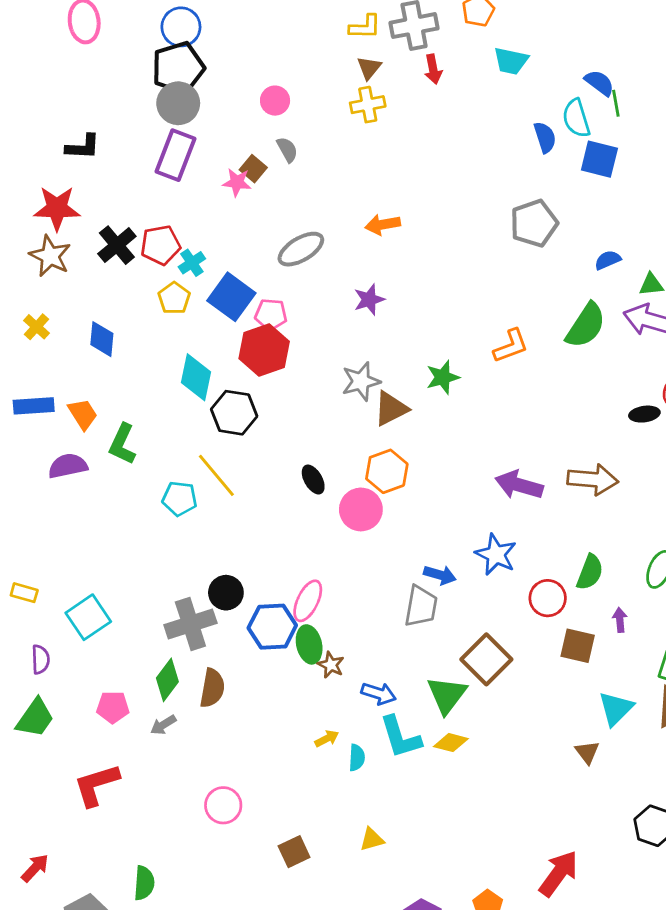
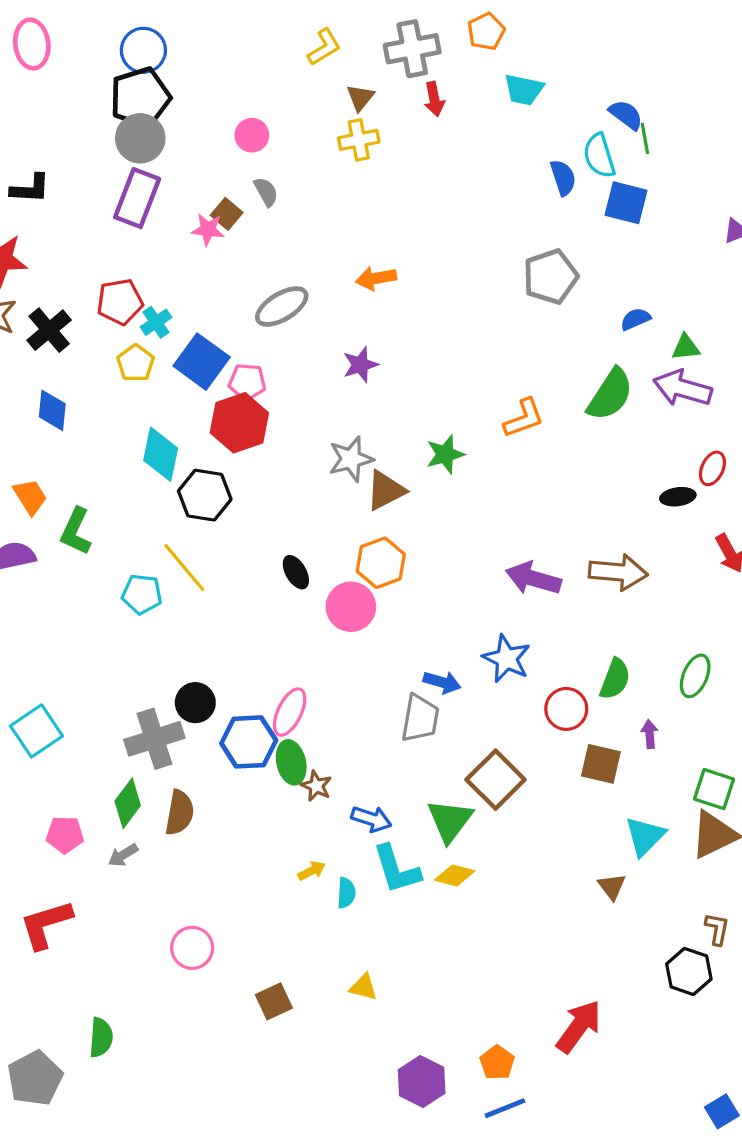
yellow L-shape: (365, 27) -> (324, 47), moved, turned -32
black cross: (117, 245) -> (49, 330), moved
yellow triangle: (372, 839) -> (363, 987), turned 30

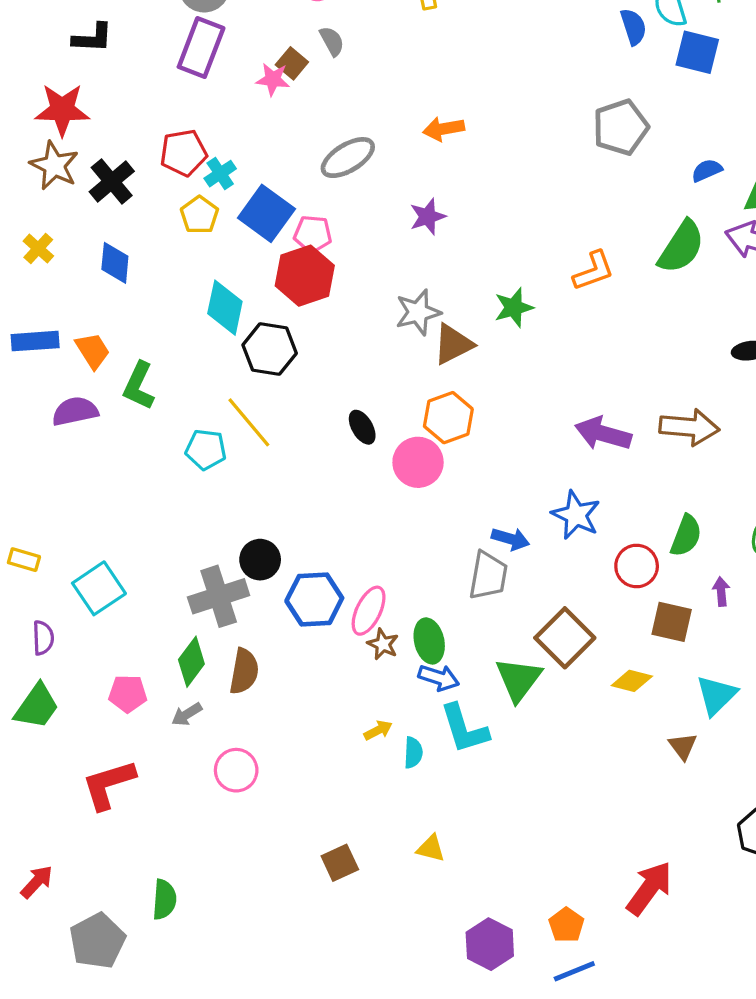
pink ellipse: (290, 712) -> (369, 611), moved
green ellipse: (291, 762) -> (429, 641), moved
yellow diamond: (455, 876) -> (632, 681), moved
pink circle: (192, 948) -> (236, 770), moved

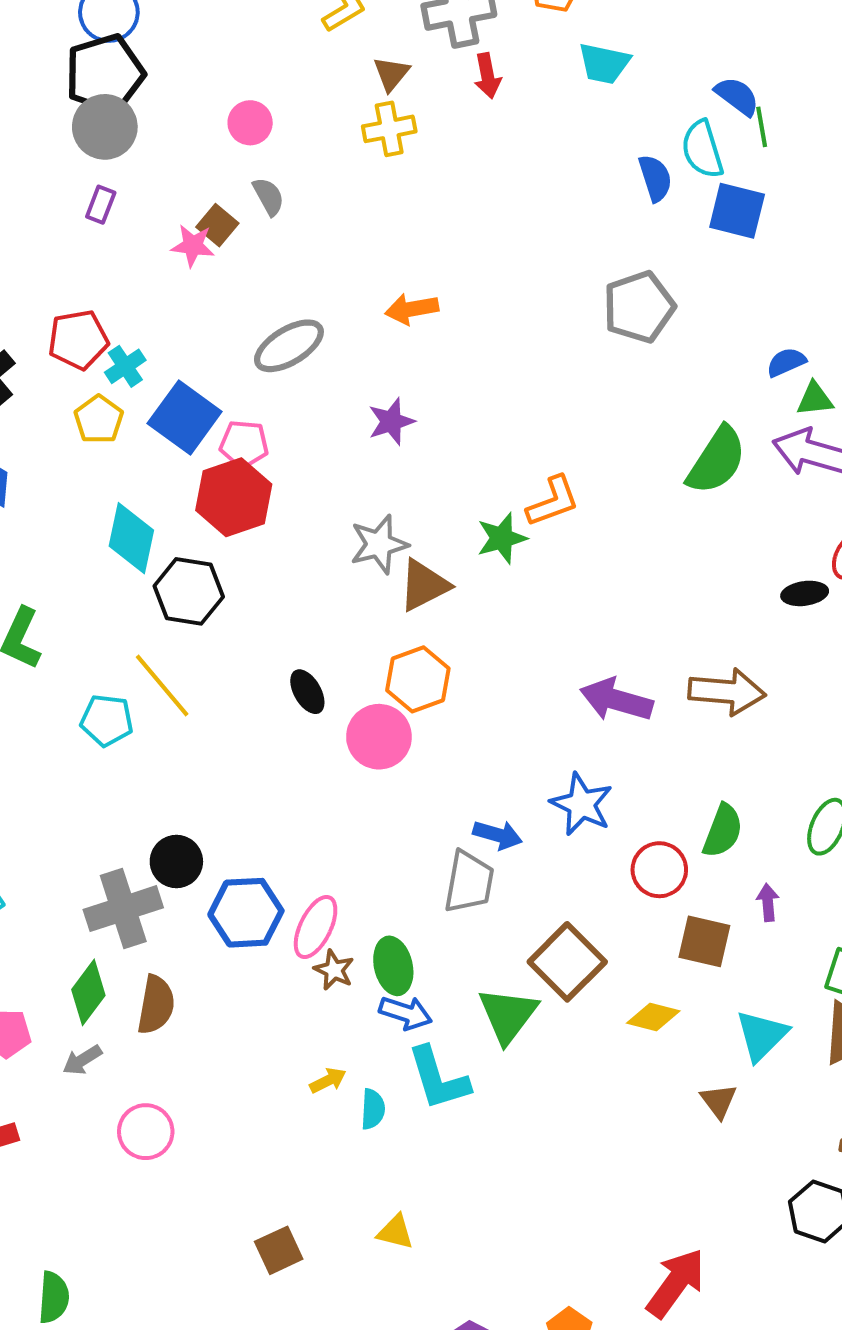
purple rectangle: (201, 47) -> (101, 205), size x0.5
blue semicircle: (707, 170) -> (786, 362), moved
orange L-shape: (594, 271) -> (553, 501), moved

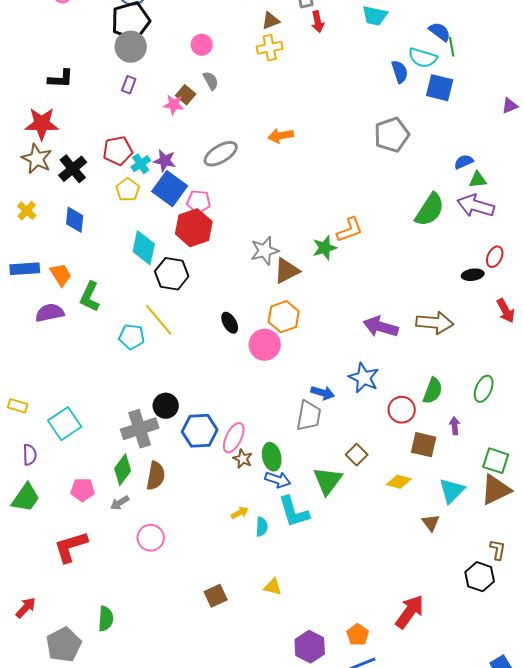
brown triangle: (391, 74) -> (271, 21), turned 30
cyan semicircle: (702, 149) -> (423, 58), turned -56
purple star: (391, 422) -> (165, 161), moved, turned 30
brown square: (567, 962) -> (357, 455), size x0.6

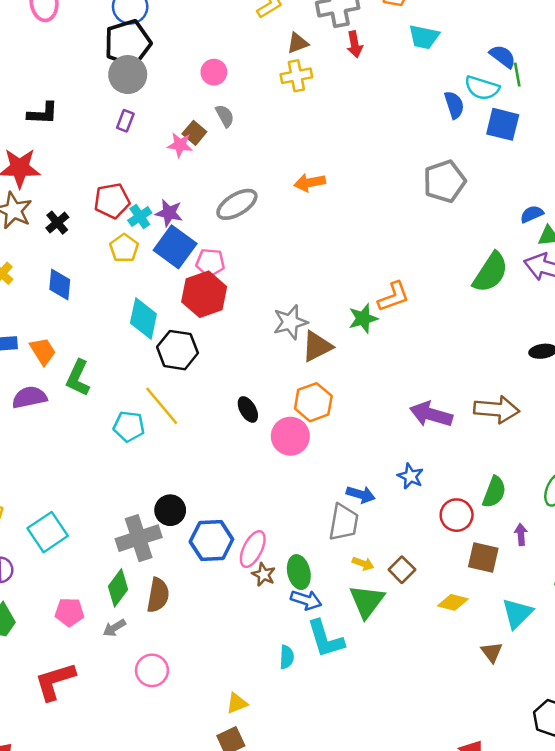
black cross: (73, 169) -> (57, 223), size x0.7
blue star: (364, 378) -> (410, 476), size x0.7
yellow arrow: (240, 513) -> (363, 564), moved, turned 48
yellow triangle: (273, 587) -> (237, 703), moved, turned -36

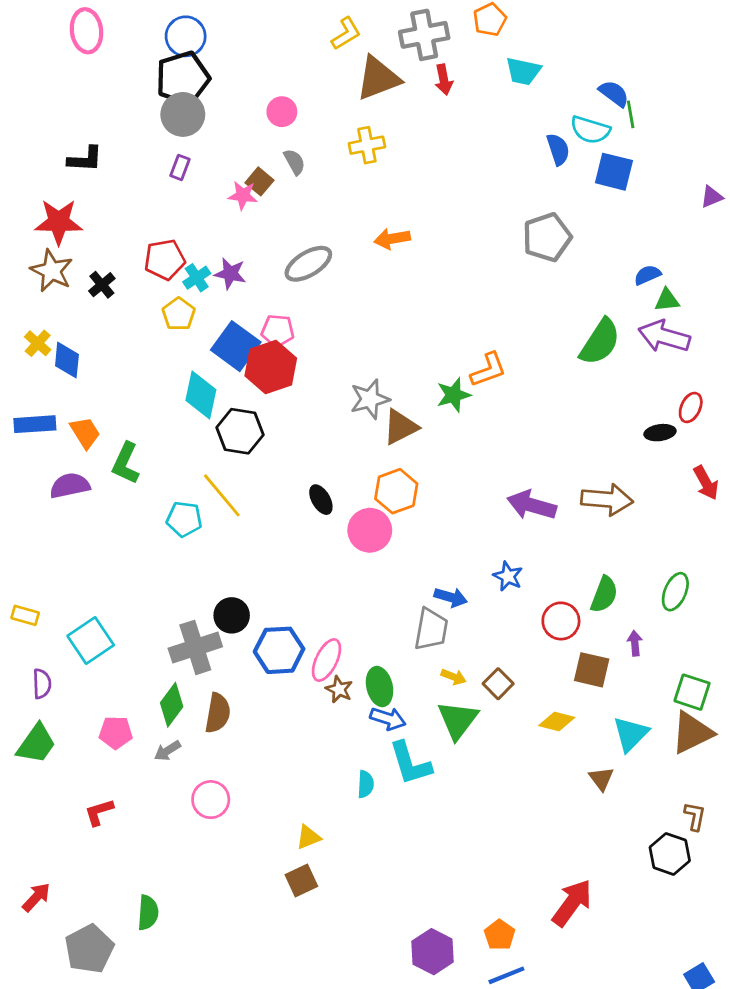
brown triangle: (298, 43) -> (378, 78), size x1.8
yellow cross: (296, 76) -> (367, 145), moved
blue square: (175, 247) -> (236, 346), moved
blue diamond: (60, 284) -> (67, 360), moved
red L-shape: (55, 681) -> (99, 812), size x0.6

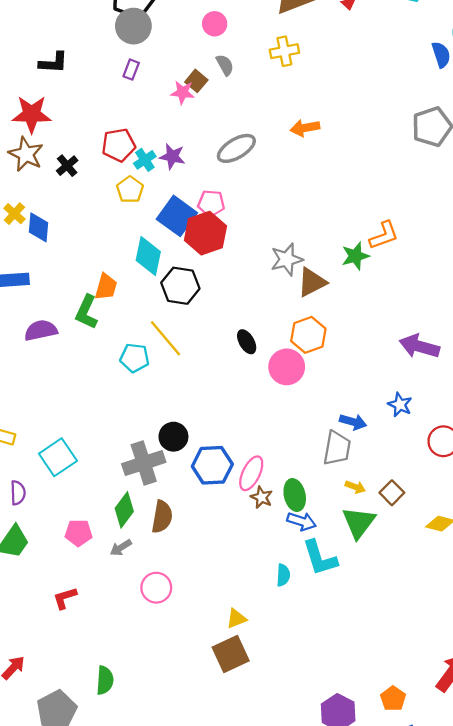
orange trapezoid: (85, 433) -> (106, 287), moved, turned 48
brown square: (301, 880) -> (231, 654), size x1.4

